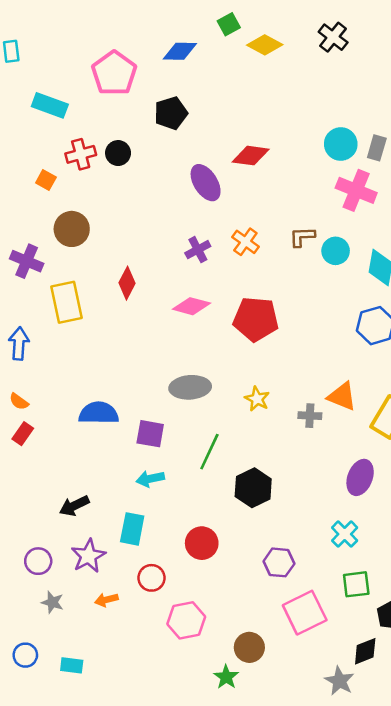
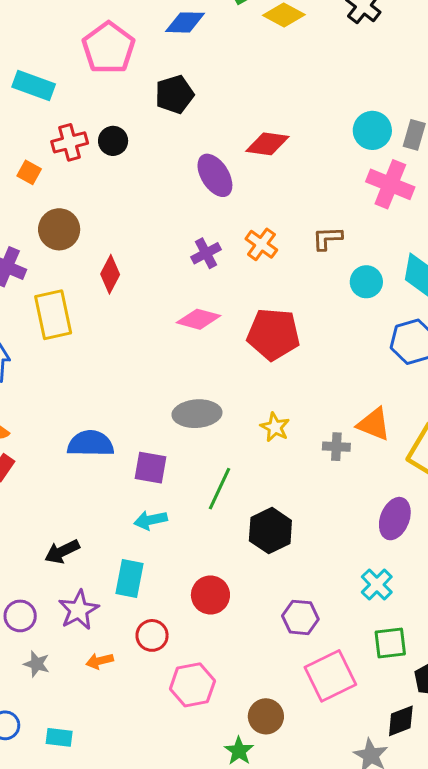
cyan circle: (336, 251) -> (366, 282), moved
red diamond: (127, 283) -> (110, 274), moved

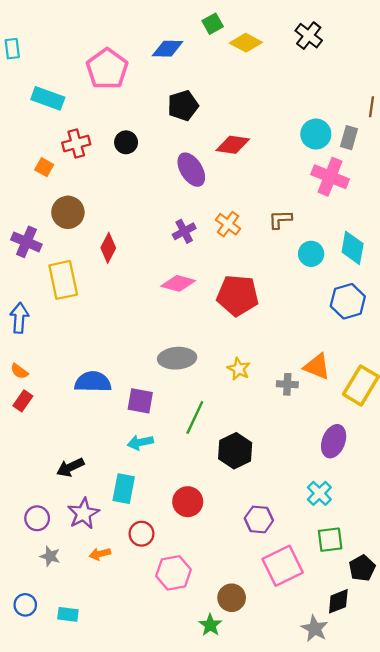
black pentagon: (174, 94) -> (183, 106), moved
black circle: (113, 141) -> (126, 142), moved

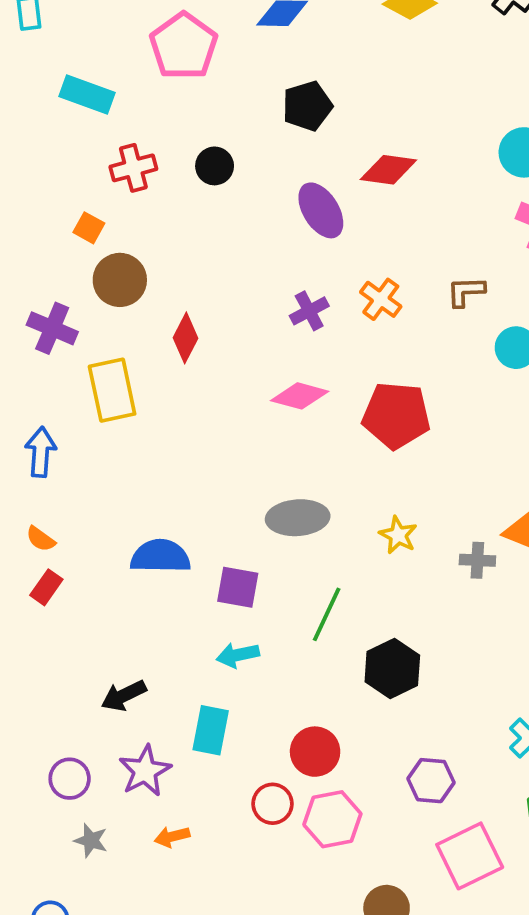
orange square: (44, 167) -> (89, 228), moved
red circle: (141, 534) -> (273, 804), moved
pink hexagon: (173, 573) -> (332, 819), moved

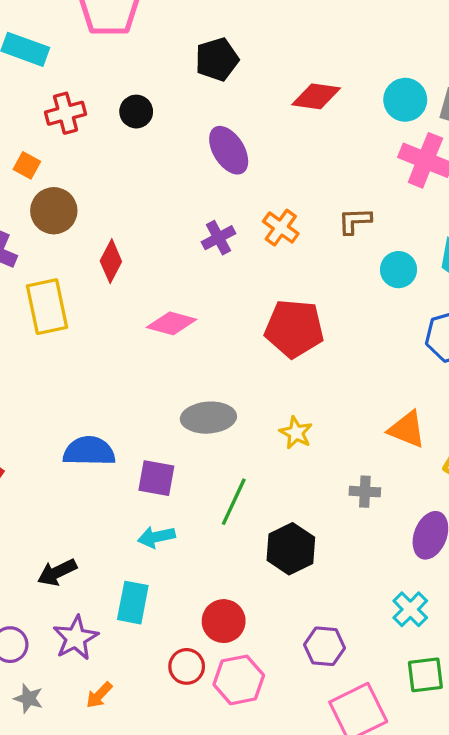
red diamond: (388, 170) -> (316, 96), moved
pink diamond: (300, 396) -> (171, 323), moved
gray cross: (477, 560) -> (365, 492), moved
orange arrow: (172, 837) -> (99, 695), turned -32

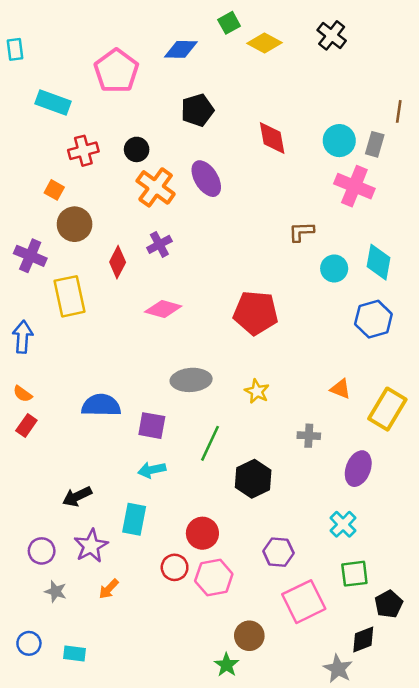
red diamond: (316, 96) -> (272, 138), turned 72
orange cross: (281, 228) -> (156, 187), moved, size x1.4
purple cross: (219, 238) -> (159, 244), moved
orange triangle: (407, 429) -> (340, 389), size x0.7

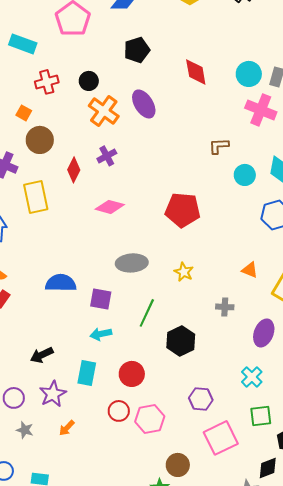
red circle: (202, 533) -> (132, 374), moved

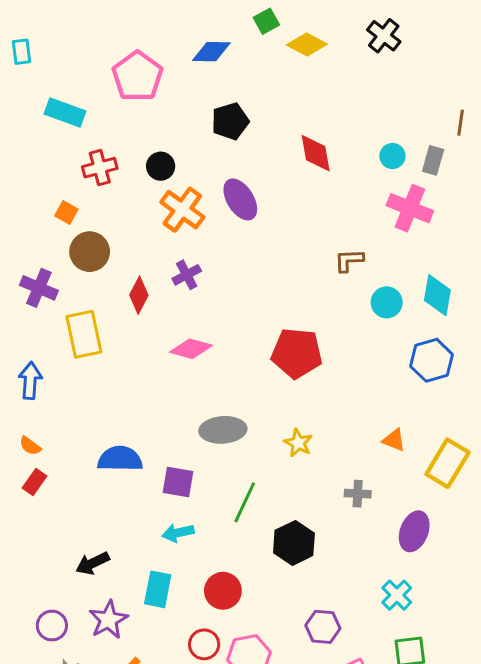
cyan circle: (249, 74) -> (392, 156), size x0.7

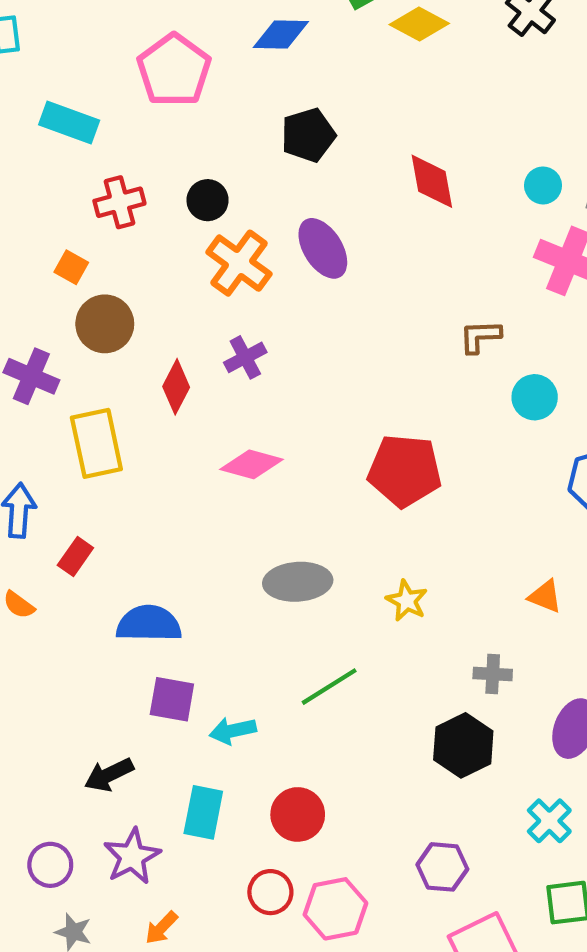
red rectangle: (35, 482) -> (75, 557), moved
purple square: (178, 482) -> (172, 699), moved
green line: (245, 502) -> (329, 687), turned 33
black hexagon: (294, 543) -> (463, 745), moved

